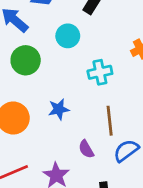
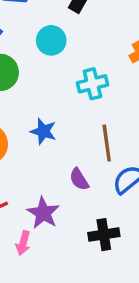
blue star: (59, 109) -> (43, 131), turned 30

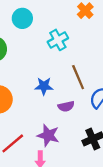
blue star: (43, 131) -> (44, 86), moved
purple semicircle: (79, 179) -> (66, 106), turned -56

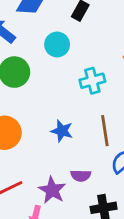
purple semicircle: (66, 106) -> (81, 176), moved

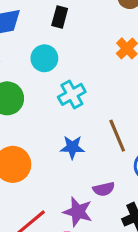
cyan cross: (92, 81) -> (72, 94), moved

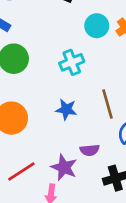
cyan circle: (44, 58) -> (97, 26), moved

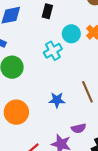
cyan cross: (72, 62) -> (53, 51), moved

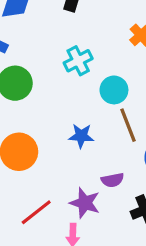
cyan circle: (71, 34) -> (114, 90), moved

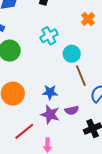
blue star: (81, 136) -> (50, 92), moved
purple star: (85, 203) -> (50, 114), moved

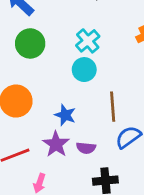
cyan cross: (49, 36) -> (88, 41), turned -30
cyan circle: (72, 54) -> (84, 70), moved

